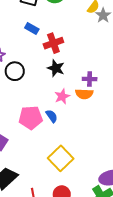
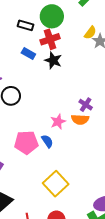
red cross: (53, 43) -> (50, 39), moved
black star: (56, 68) -> (53, 60), moved
purple cross: (90, 79) -> (86, 105), turned 32

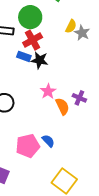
blue rectangle: (28, 53) -> (24, 56), moved
orange semicircle: (80, 119) -> (62, 106), moved, turned -108
pink star: (58, 122) -> (48, 91), moved

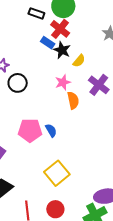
yellow semicircle: (71, 26) -> (79, 61), moved
red cross: (33, 40) -> (60, 29), turned -36
purple cross: (79, 98) -> (99, 85), moved, size x1.5

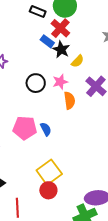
black circle: (18, 83) -> (36, 83), moved
red circle: (55, 209) -> (48, 190), moved

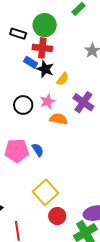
red cross: (60, 28) -> (42, 48), turned -30
orange semicircle: (69, 100) -> (58, 119), turned -66
red circle: (48, 190) -> (57, 216), moved

